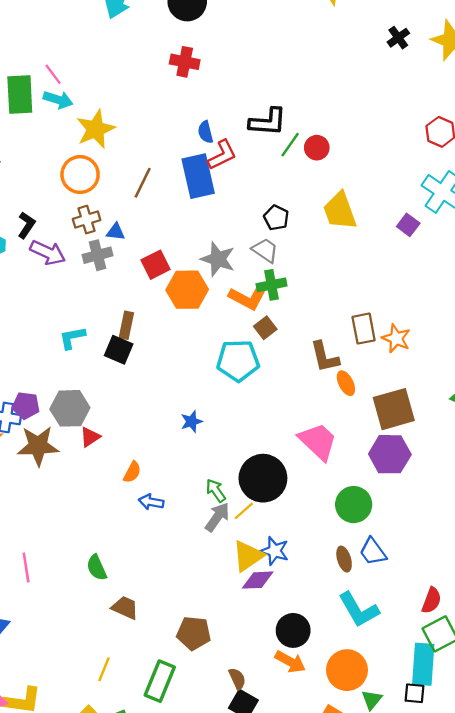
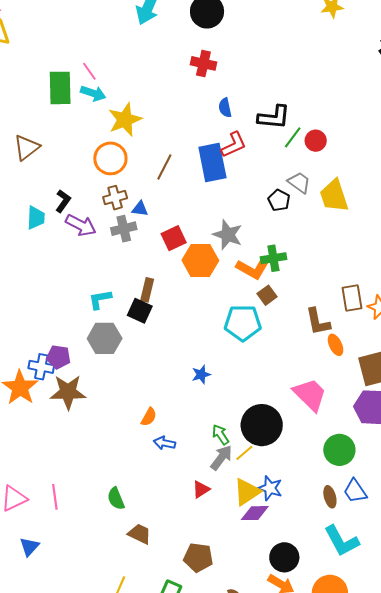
blue semicircle: (205, 132) -> (225, 108), moved
gray trapezoid: (265, 250) -> (299, 182), moved
gray hexagon: (70, 408) -> (105, 338), moved
red triangle: (90, 437) -> (201, 489), moved

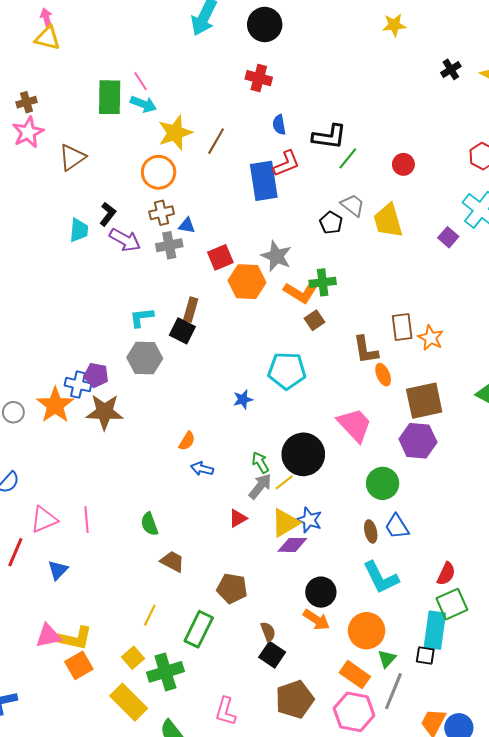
red circle: (316, 141) -> (403, 164), moved
brown line: (164, 167) -> (216, 141), moved
cyan pentagon: (243, 323) -> (287, 371), moved

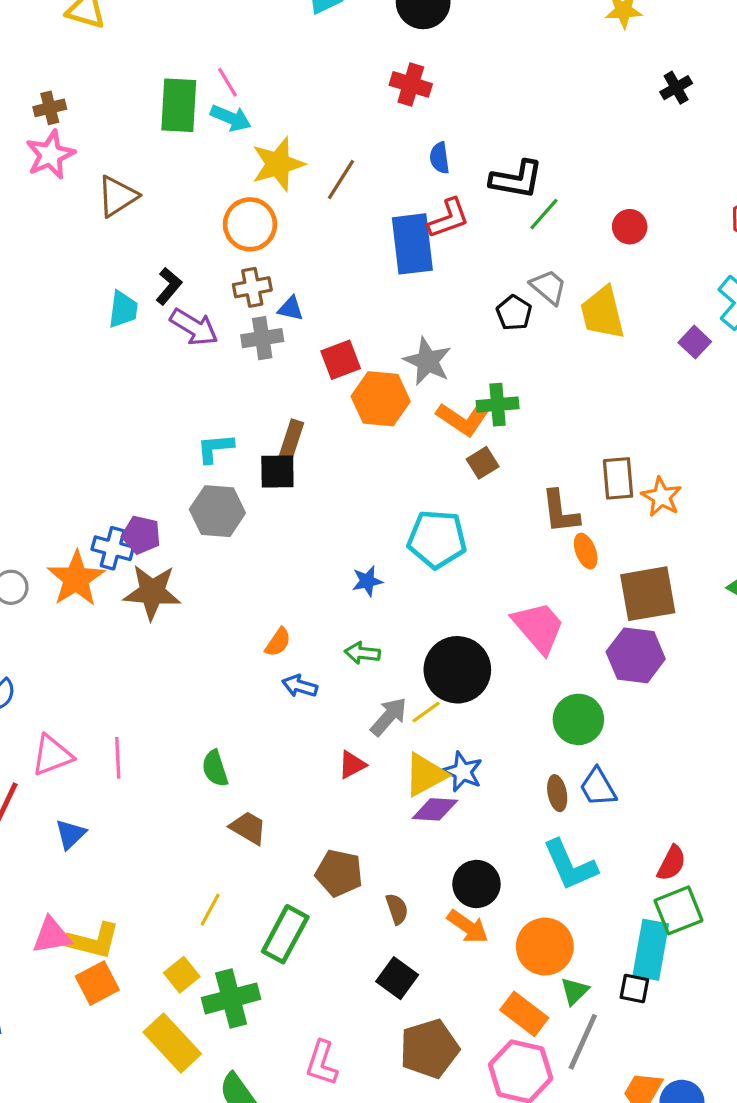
black cross: (451, 69) -> (676, 88), moved
black square: (182, 331) -> (277, 472), turned -30
green arrow: (260, 462) -> (362, 653), moved, turned -55
brown semicircle: (268, 632) -> (397, 909), moved

